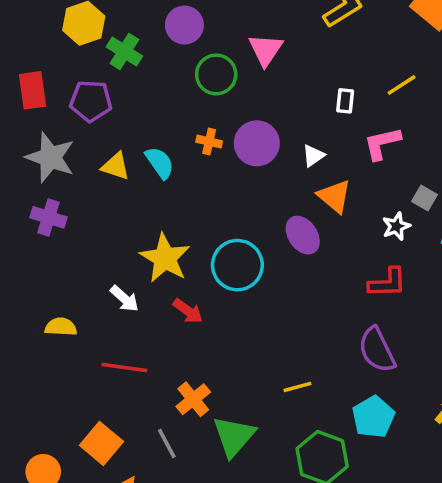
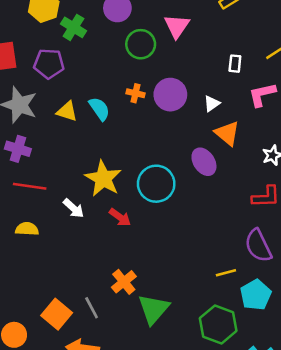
red line: (124, 367) -> (30, 186), moved
yellow line: (297, 387) -> (226, 273), moved
gray line: (167, 443) -> (92, 308), moved

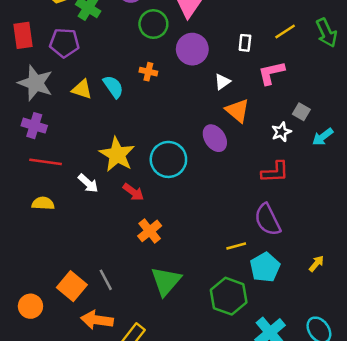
purple circle: (170, 95) -> (192, 49), moved
orange cross: (124, 282) -> (150, 231), moved

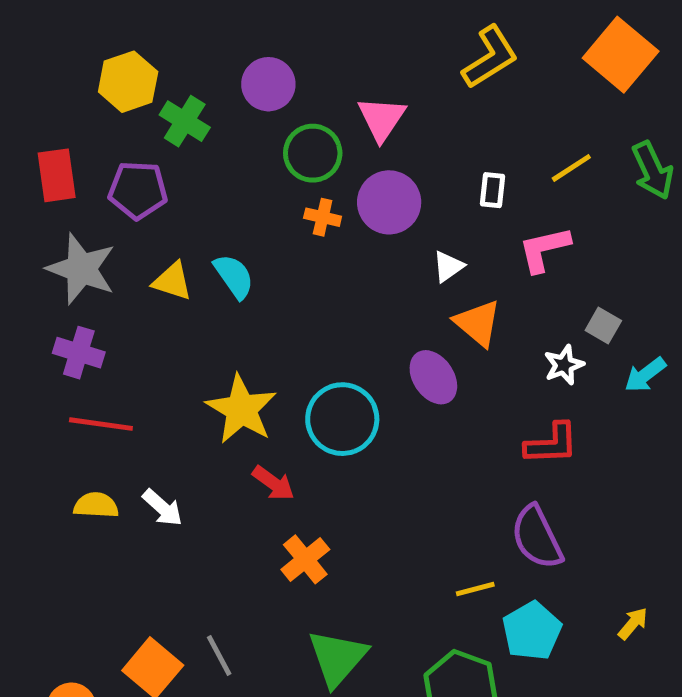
orange cross: (148, 72) -> (323, 217), moved
white arrow: (88, 183) -> (163, 508), moved

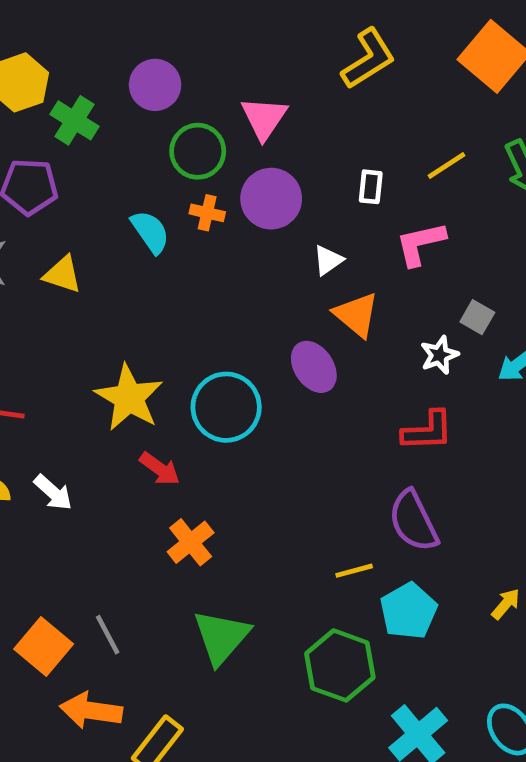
cyan semicircle: (234, 276) -> (150, 232), moved

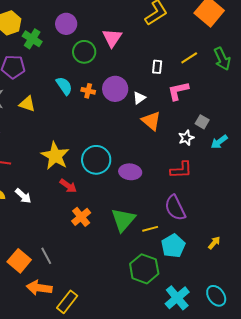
purple circle: (271, 199) -> (115, 89), moved
orange cross: (207, 213) -> (88, 91), moved
purple ellipse: (314, 367) -> (130, 172), moved, turned -50
green triangle: (221, 637) -> (123, 220), moved

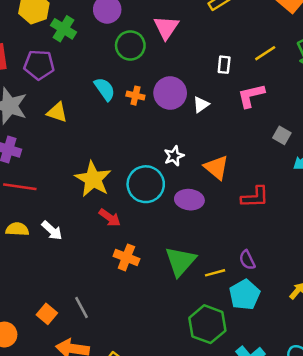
orange triangle: (151, 121) -> (216, 168), moved
white star: (186, 138) -> (174, 156), moved
purple semicircle: (175, 208) -> (247, 260), moved, size x0.6
orange cross: (81, 217) -> (126, 257), turned -30
orange square: (19, 261) -> (47, 314), size x0.7

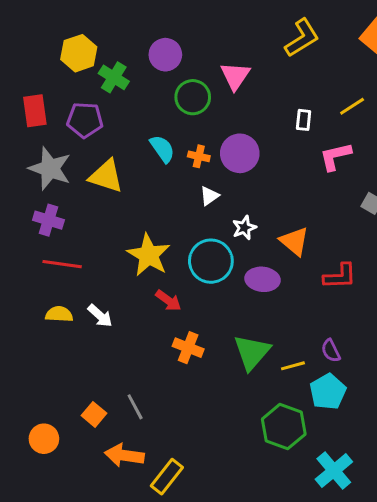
white triangle: (201, 105) -> (209, 196), moved
yellow triangle: (57, 112) -> (106, 176), size x1.4

